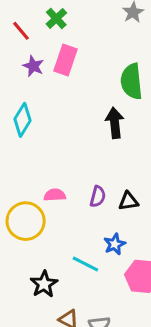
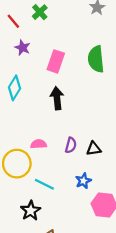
pink rectangle: (66, 60) -> (56, 61), moved
black arrow: (115, 123) -> (57, 98), moved
cyan line: (85, 264) -> (44, 184), moved

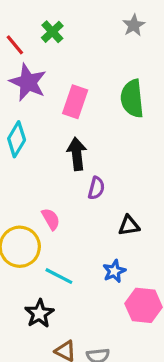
purple star: (23, 48) -> (28, 82), size x1.6
pink semicircle: (39, 144) -> (51, 219), turned 63
purple semicircle: (71, 145) -> (96, 188), moved

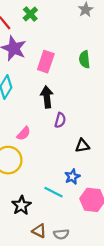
green semicircle: (132, 99) -> (84, 59), size x0.7
pink semicircle: (51, 219) -> (24, 133), moved, turned 72
cyan line: (59, 276) -> (54, 192), moved

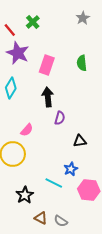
gray semicircle: (61, 234) -> (61, 221), turned 40

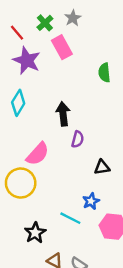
gray star: (83, 18) -> (73, 18), moved
pink rectangle: (47, 65) -> (62, 47), moved, turned -48
pink semicircle: (27, 130) -> (38, 154), size x1.5

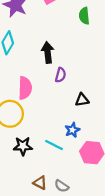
pink semicircle: (38, 154) -> (25, 88), turned -40
black star: (35, 233) -> (23, 146), moved, turned 30

